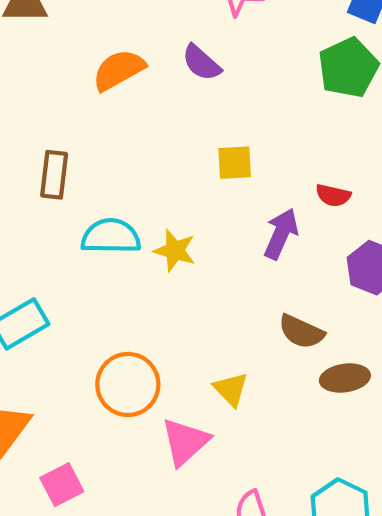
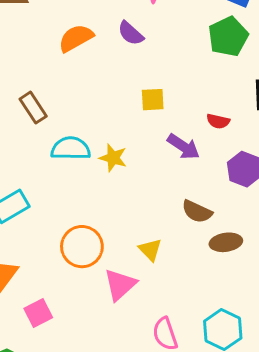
brown rectangle: (54, 175) -> (33, 108), turned -40
purple arrow: (281, 234) -> (183, 147), turned 100

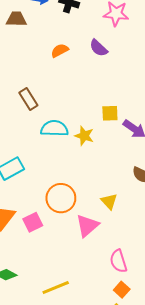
orange semicircle: (76, 38) -> (60, 51), size x0.7
yellow square: (153, 100) -> (110, 113), moved
pink square: (38, 313) -> (33, 222), moved

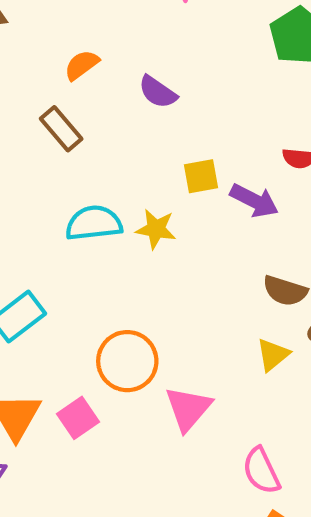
purple semicircle: (99, 48) -> (158, 92), moved
brown rectangle: (28, 99) -> (61, 129), moved
yellow triangle: (109, 201) -> (273, 355), moved, turned 42

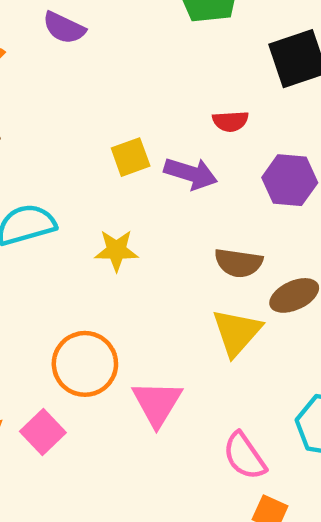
purple semicircle: (158, 92) -> (64, 28), moved
yellow star: (156, 229) -> (116, 250), moved
yellow triangle: (273, 355) -> (237, 332), size x1.4

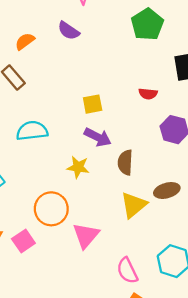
purple arrow: (191, 173) -> (98, 137), moved
yellow star: (116, 250) -> (78, 167), moved
brown semicircle: (238, 263) -> (125, 162), moved, turned 75

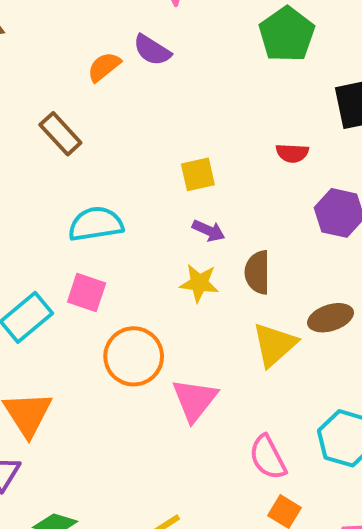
orange semicircle: (25, 41) -> (104, 67), moved
purple arrow: (98, 137) -> (209, 231), size x0.7
yellow star: (78, 167) -> (199, 283), moved
pink square: (23, 241) -> (87, 293), moved, turned -35

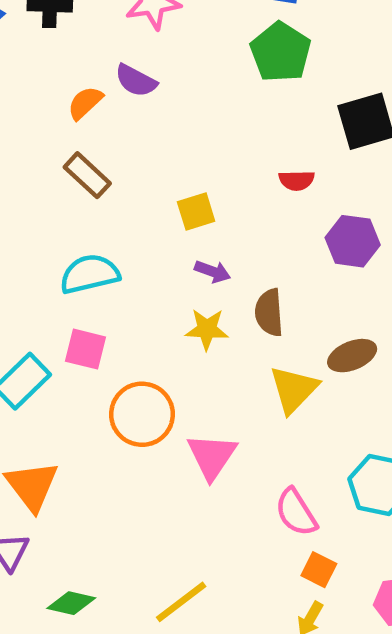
brown rectangle: (60, 134) -> (87, 175), moved

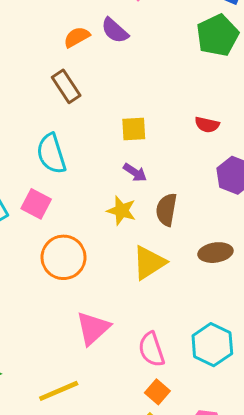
cyan semicircle: (90, 274) -> (51, 154), turned -108
yellow triangle: (294, 389) -> (149, 263), moved
pink triangle: (212, 456) -> (93, 328), moved

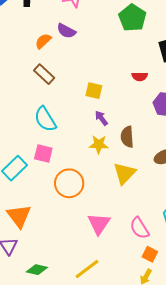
yellow square: (134, 129) -> (94, 91), turned 30
purple arrow: (135, 172) -> (101, 118), turned -147

